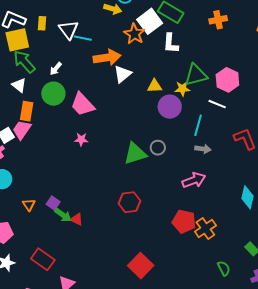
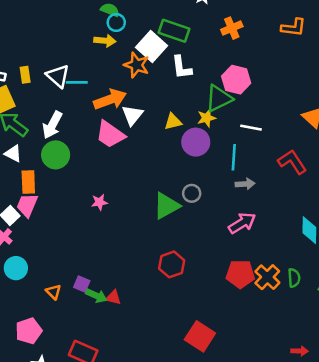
white arrow: (56, 69) -> (52, 125), size x1.6
pink hexagon: (227, 80) -> (236, 80), moved
pink trapezoid: (83, 104) -> (110, 134), moved
green semicircle: (224, 268) -> (294, 278), moved, turned 35

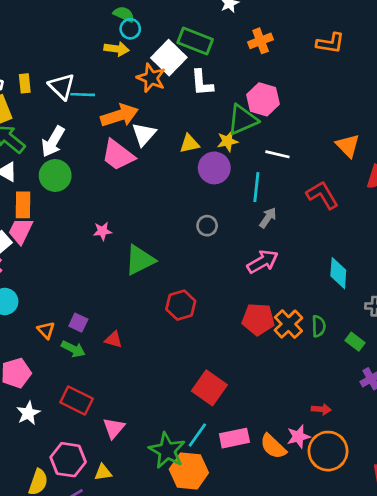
gray arrow: (245, 184) -> (268, 218), turned -54
green triangle: (166, 206) -> (140, 260), moved
green arrow: (96, 296) -> (73, 349), moved

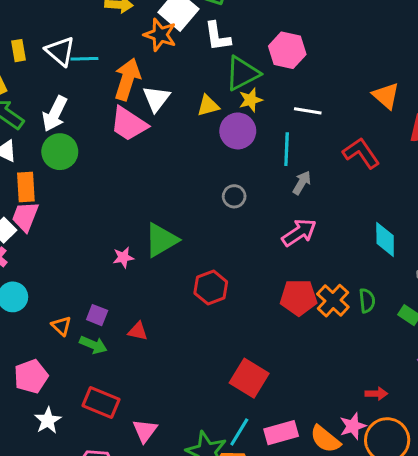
orange arrow: (119, 115) -> (127, 79), turned -51
green triangle: (242, 120) -> (242, 73), moved
pink star: (102, 231) -> (123, 257), moved

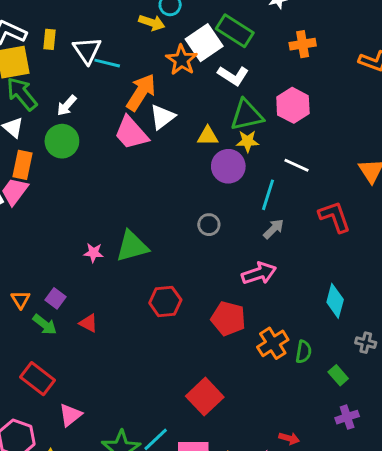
white L-shape: (217, 36) -> (233, 76), turned -64
white arrow: (55, 114) -> (67, 106), size x0.7
red pentagon: (299, 297) -> (228, 319), moved
red square: (249, 378) -> (205, 397), moved

